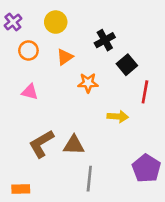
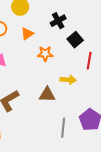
brown triangle: (74, 145) -> (47, 95), moved
gray line: (89, 179) -> (63, 128), moved

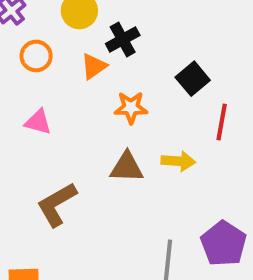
black cross: (58, 21) -> (123, 40), moved
brown triangle: (47, 95) -> (127, 167), moved

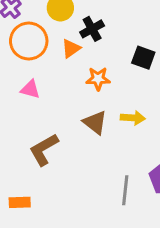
orange circle: (36, 56) -> (29, 41), size x1.6
black square: (193, 79) -> (143, 58), turned -30
brown triangle: (127, 167) -> (95, 122), turned 36

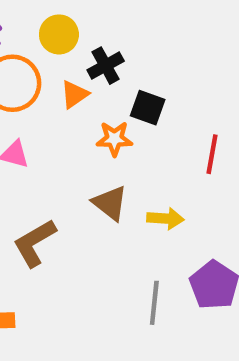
black square: (143, 58) -> (148, 108), moved
yellow arrow: (133, 118) -> (165, 219), moved

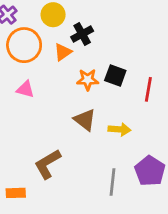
black square: (148, 108) -> (115, 75), moved
brown L-shape: (35, 243) -> (48, 164), moved

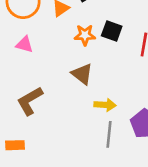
yellow arrow: (119, 129) -> (105, 105), moved
brown L-shape: (48, 164) -> (30, 101), moved

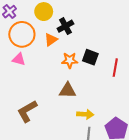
pink triangle: (24, 44) -> (19, 59), moved
brown triangle: (82, 74) -> (68, 90), turned -36

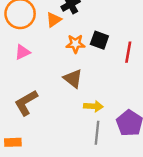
pink triangle: (19, 59) -> (22, 52), moved, turned -40
brown triangle: (68, 90) -> (73, 79), turned 36

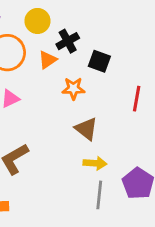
black square: (99, 40) -> (99, 61), moved
brown triangle: (73, 79) -> (86, 129), moved

